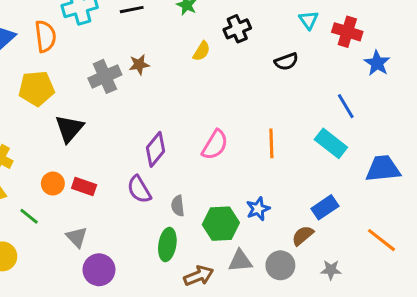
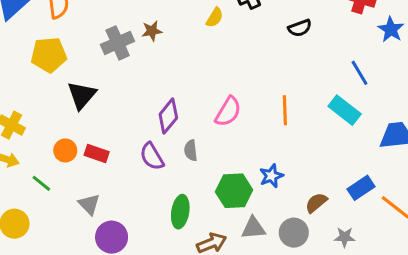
gray semicircle: (178, 206) -> (191, 150), moved
blue rectangle: (325, 207) -> (361, 188), moved

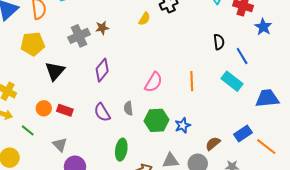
black semicircle: (300, 28) -> (219, 42), moved, turned -77
purple diamond: (168, 116) -> (102, 70), moved
green hexagon: (234, 191) -> (156, 120), moved

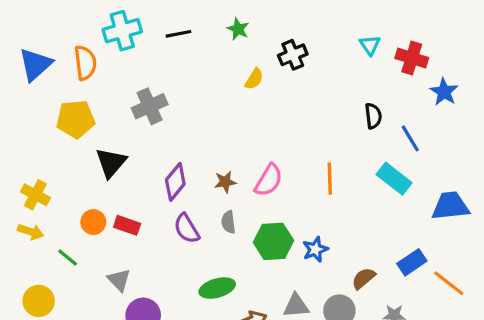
brown star: (102, 28) -> (225, 182), moved
purple diamond: (102, 70) -> (175, 182), moved
green ellipse: (121, 150) -> (217, 288), turned 65

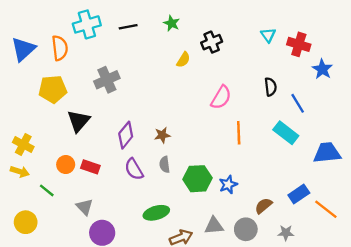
pink semicircle: (269, 180) -> (221, 97), moved

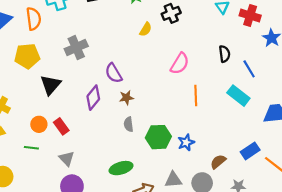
red rectangle: (90, 167) -> (61, 126), turned 35
purple semicircle: (134, 169) -> (114, 73), moved
green line: (47, 190) -> (31, 148), moved, turned -32
gray triangle: (84, 207) -> (67, 158), moved

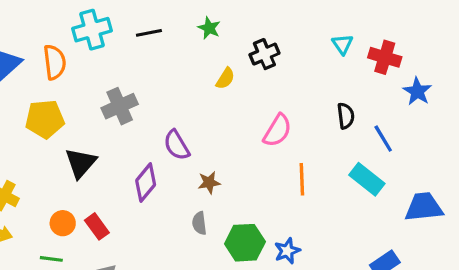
brown star: (126, 98) -> (209, 183), moved

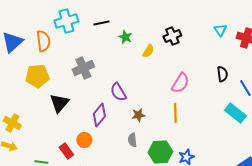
green star: (209, 28) -> (125, 37), moved
orange line: (302, 179) -> (175, 113), moved
orange circle: (63, 223) -> (84, 140), moved
red rectangle: (97, 226) -> (66, 151), moved

